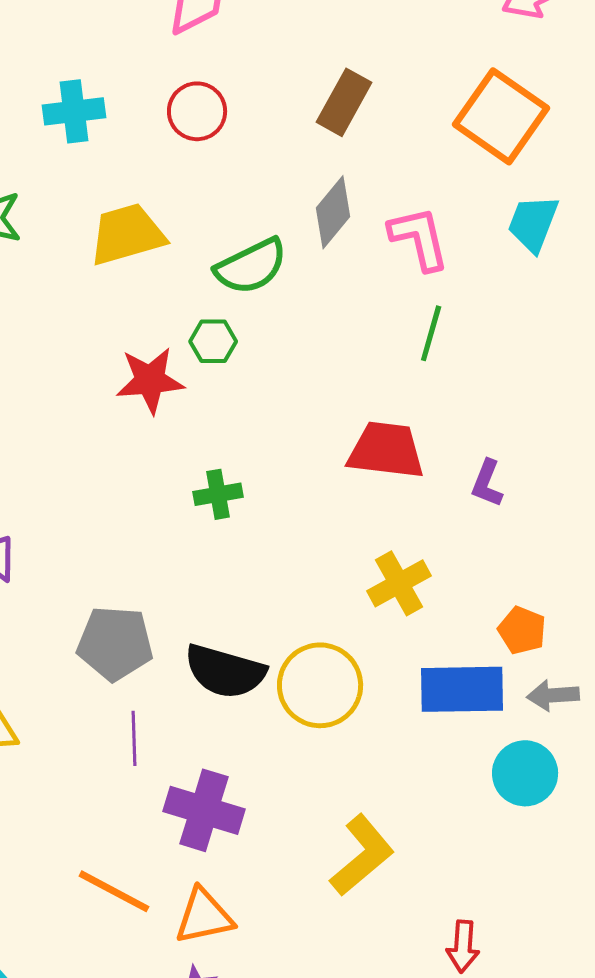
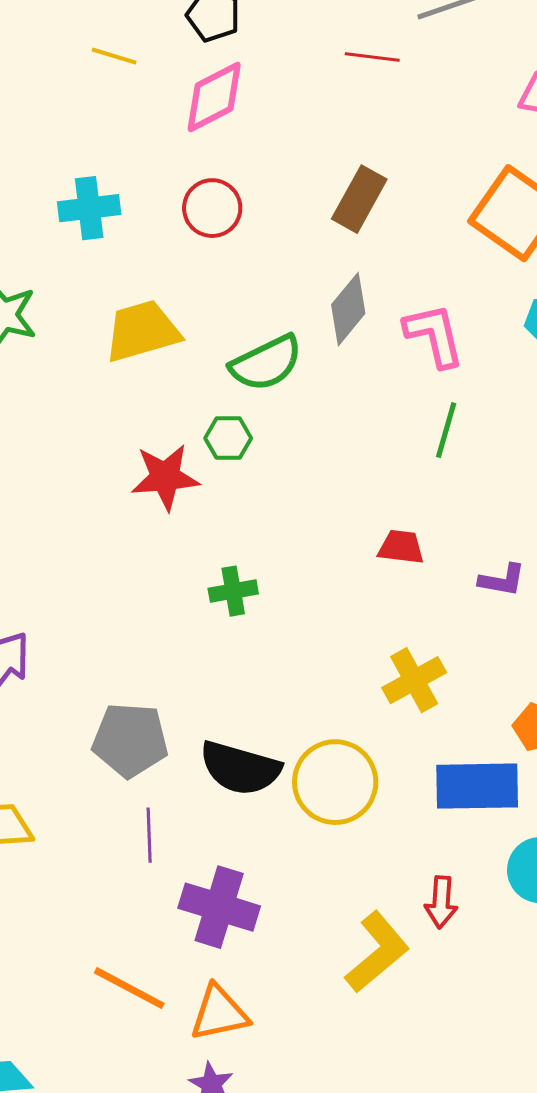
red trapezoid: (386, 450) -> (401, 547), size x0.6
purple L-shape: (487, 483) -> (502, 580), turned -102
red arrow: (463, 946) -> (441, 902), moved

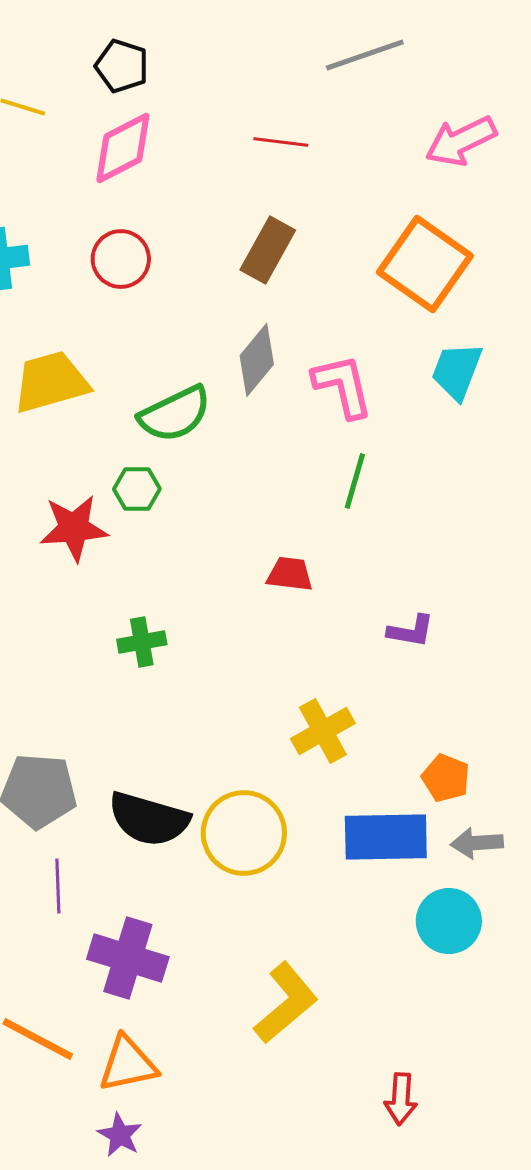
red line: (372, 57) -> (281, 142), moved
red trapezoid: (401, 547) -> (290, 574), moved
red arrow: (441, 902) -> (401, 1099), moved

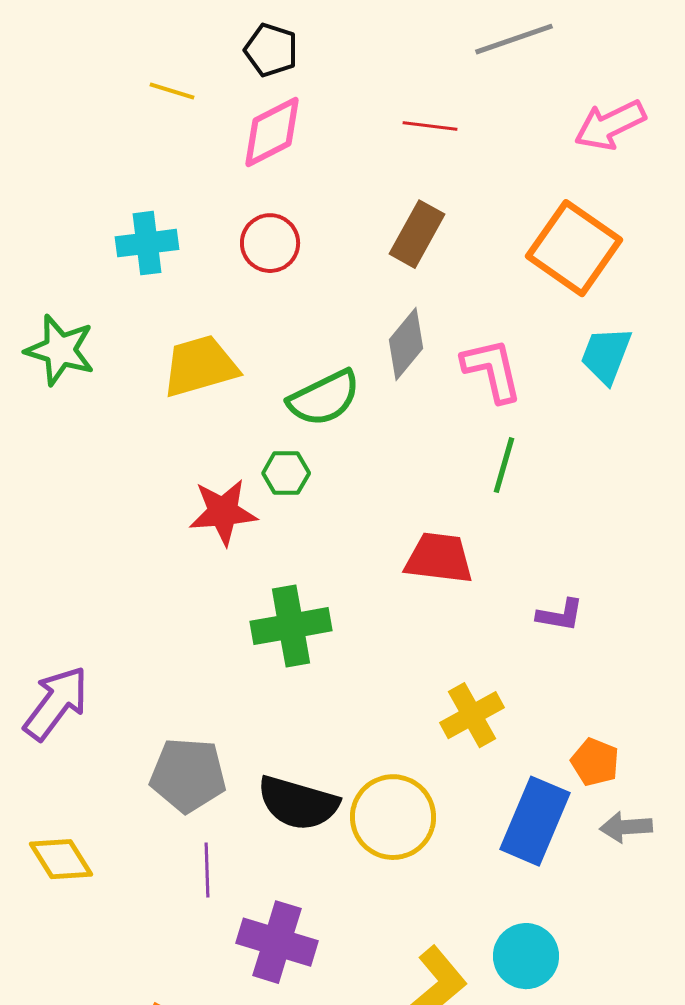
red trapezoid: (290, 574) -> (439, 558), size x1.5
green cross: (142, 642) -> (291, 626), size x1.6
blue rectangle: (386, 837) -> (535, 821), turned -66
cyan circle: (449, 921) -> (526, 956), moved

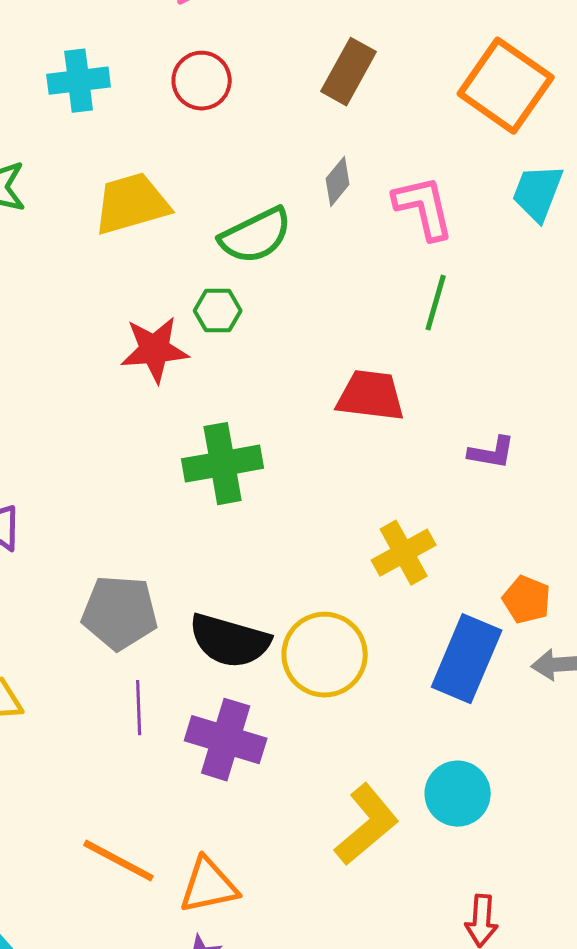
gray diamond: (406, 344) -> (338, 182), size x0.7
purple cross: (277, 942) -> (226, 740), moved

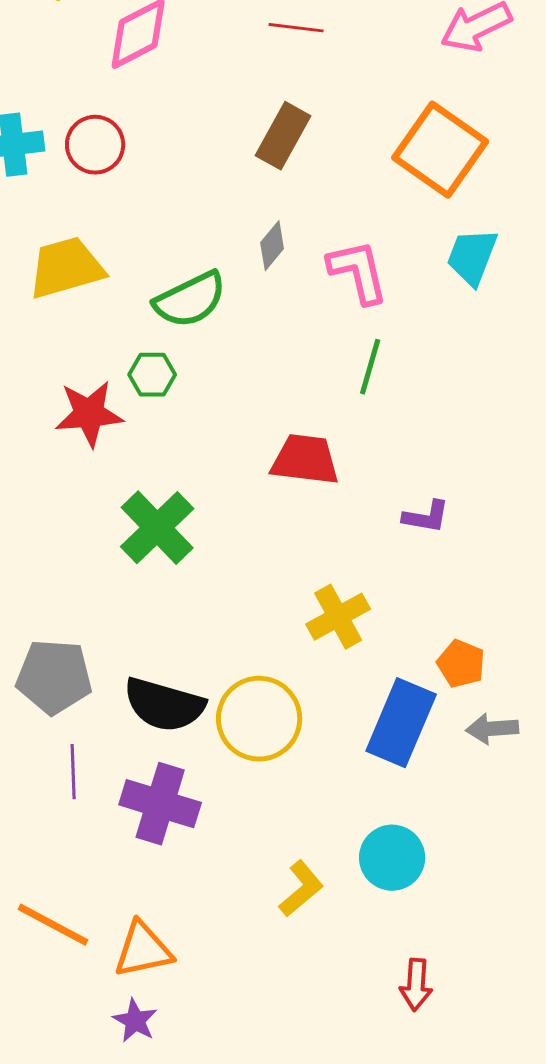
red circle: (202, 81) -> (95, 145), moved
green cross: (223, 464) -> (157, 528), turned -34
yellow L-shape: (367, 825) -> (301, 889), size x0.7

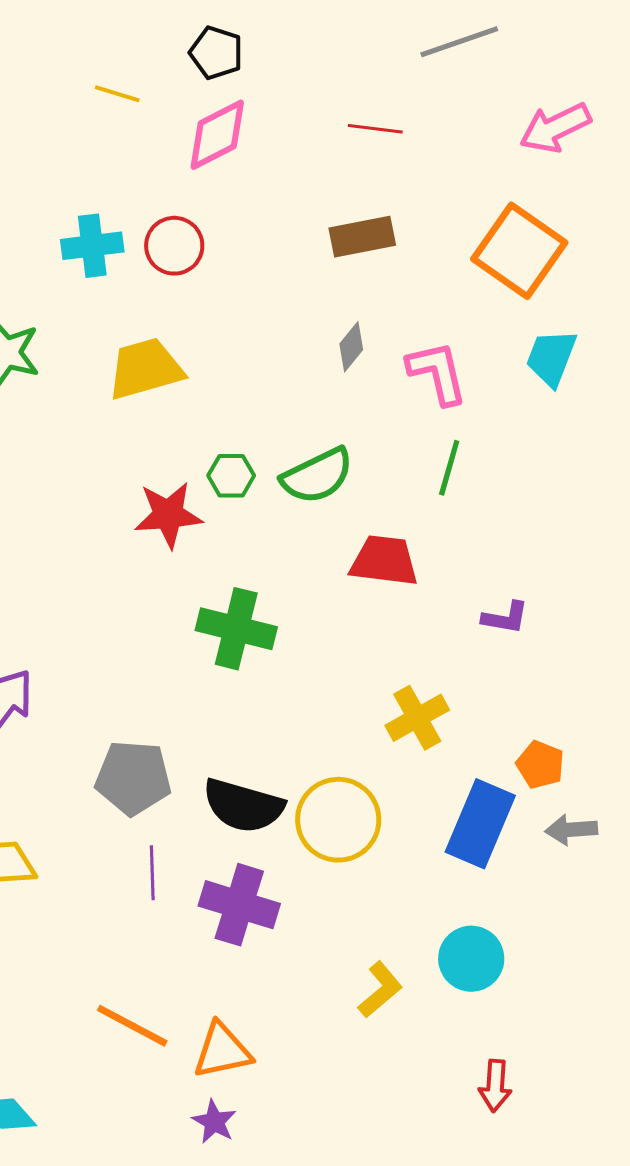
brown rectangle: (283, 136) -> (362, 237), turned 50
green semicircle: (190, 300) -> (317, 476), moved
green cross: (157, 528) -> (236, 629), turned -32

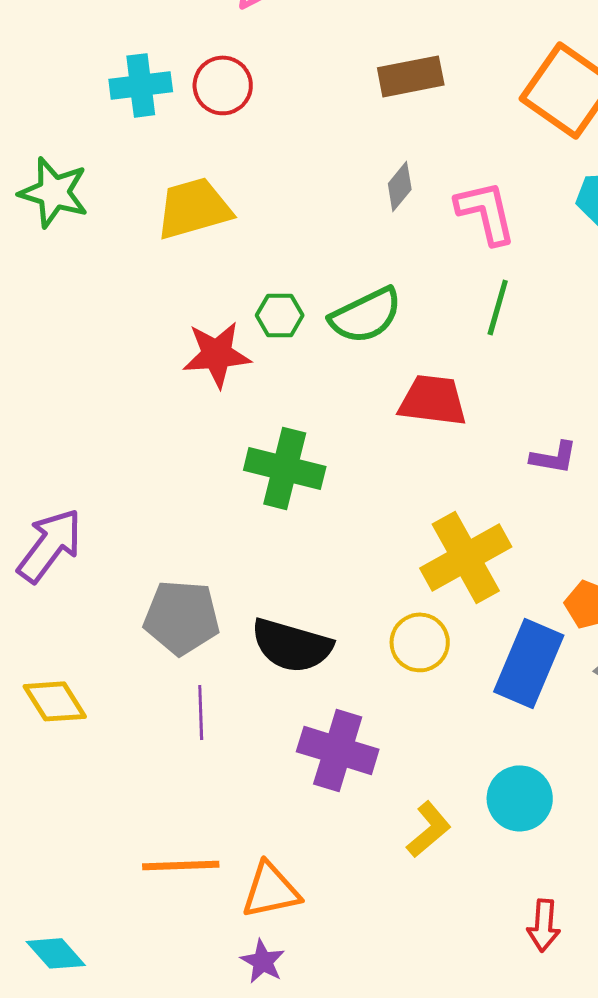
yellow cross: (417, 718) -> (466, 557), size x1.4
yellow circle: (338, 820) -> (420, 642), moved, size x0.7
purple cross: (239, 905) -> (338, 750), moved
orange line: (132, 1026) -> (181, 865), turned -30

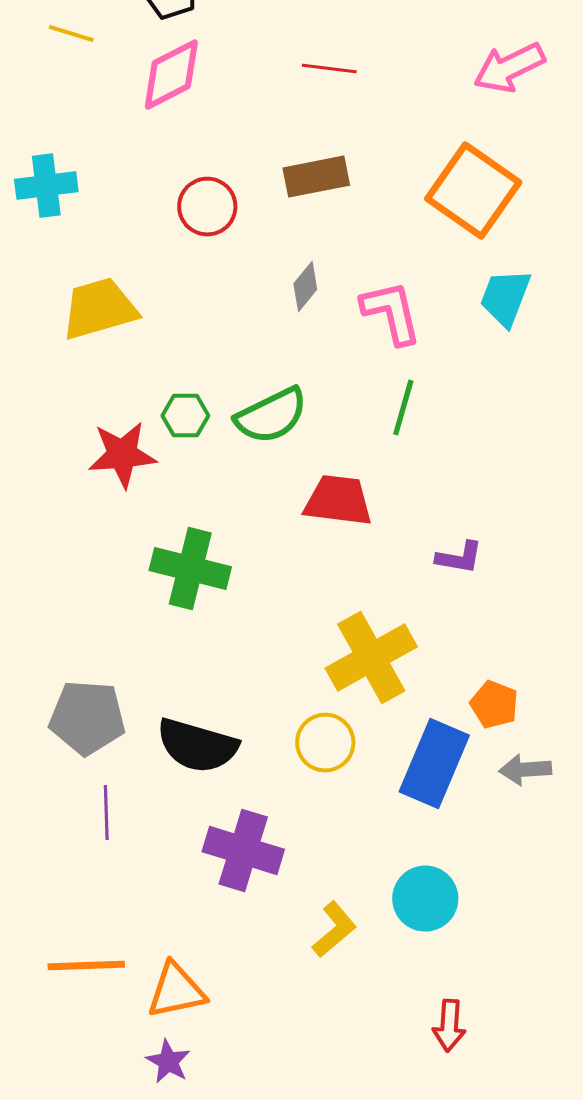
red circle: (223, 85) -> (207, 207), moved

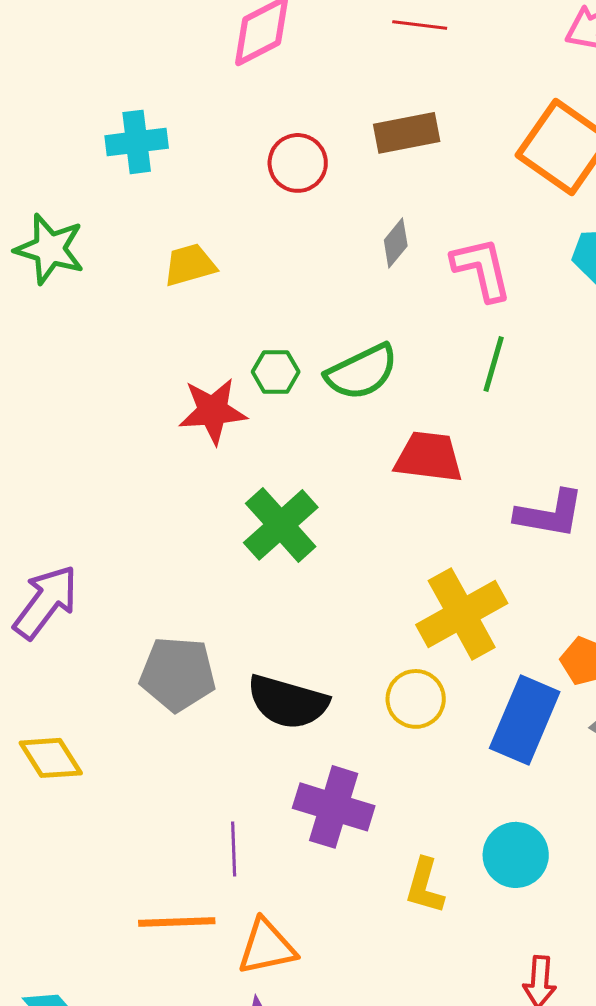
yellow trapezoid: (99, 309) -> (190, 265), size x0.7
purple L-shape: (459, 558) -> (550, 514), size x1.5
green cross: (190, 569) -> (281, 525), turned 34
purple line: (106, 813) -> (234, 849), moved
yellow L-shape: (334, 930) -> (425, 886), turned 146

